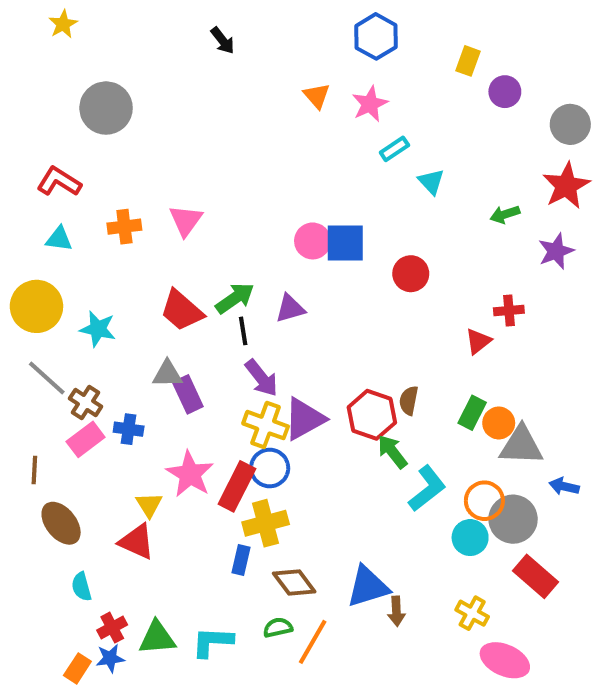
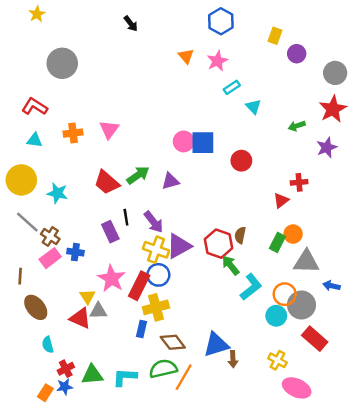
black line: (243, 331) -> (126, 217), moved
gray triangle: (167, 374) -> (98, 311), moved
orange circle: (499, 423) -> (293, 234), moved
green semicircle: (278, 628) -> (163, 369), size x1.6

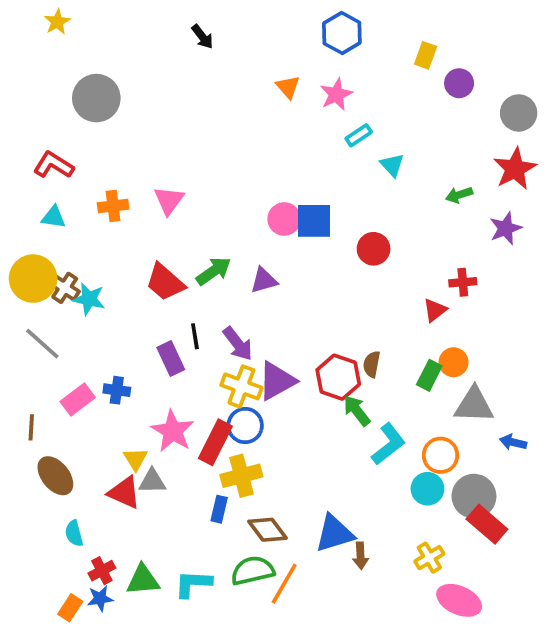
brown cross: (50, 236) -> (65, 288), moved
gray circle: (301, 305) -> (474, 496), moved
yellow cross: (277, 360) -> (429, 558), turned 30

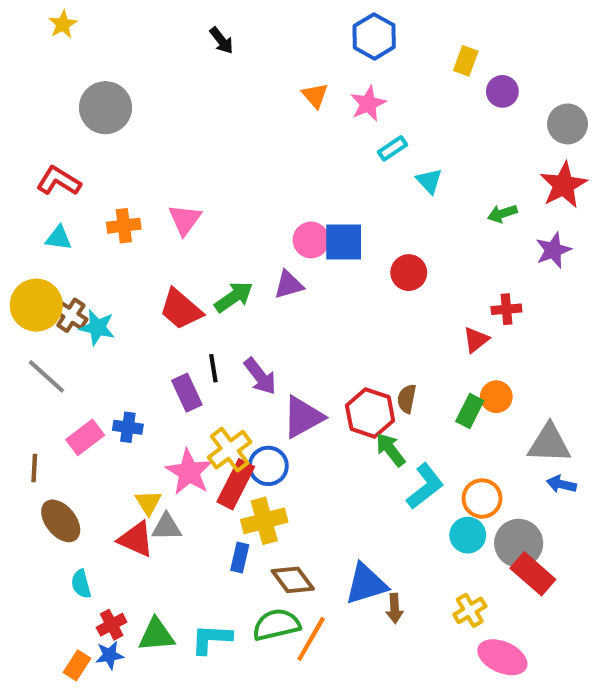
purple triangle: (264, 280) -> (289, 285), moved
yellow cross: (241, 386) -> (230, 450), moved, turned 33
gray triangle: (474, 405) -> (549, 444), moved

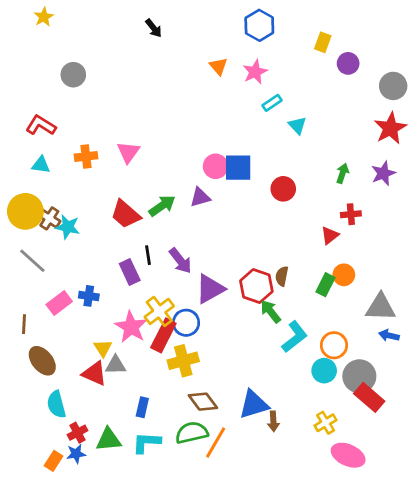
gray circle: (105, 108) -> (73, 75), size x0.7
green arrow: (502, 214) -> (342, 173), moved, turned 126
blue rectangle: (240, 557) -> (142, 407), moved
cyan semicircle: (81, 584) -> (56, 404), size x1.4

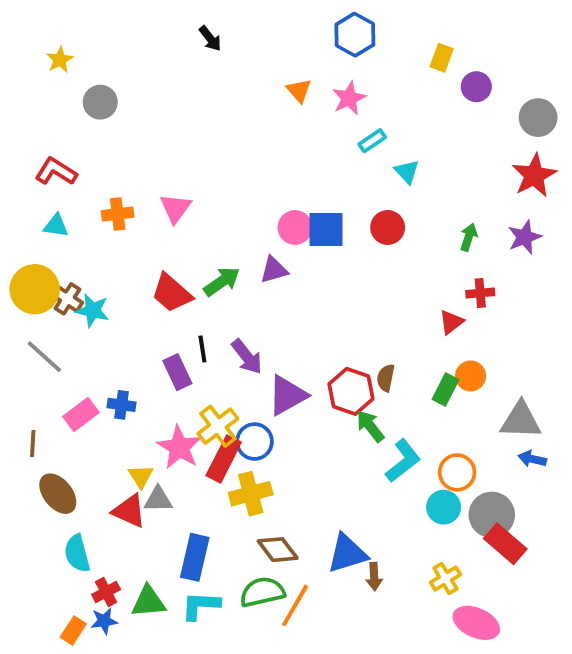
yellow star: (44, 17) -> (60, 60), moved
red circle: (283, 189) -> (388, 227), moved
blue rectangle: (142, 407) -> (195, 557), size x1.6

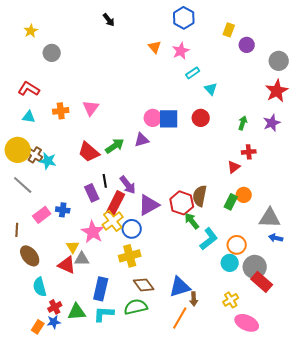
brown semicircle: (386, 378) -> (200, 196), size x1.5
red rectangle: (224, 459) -> (116, 203), moved
orange line: (295, 605) -> (180, 318), moved

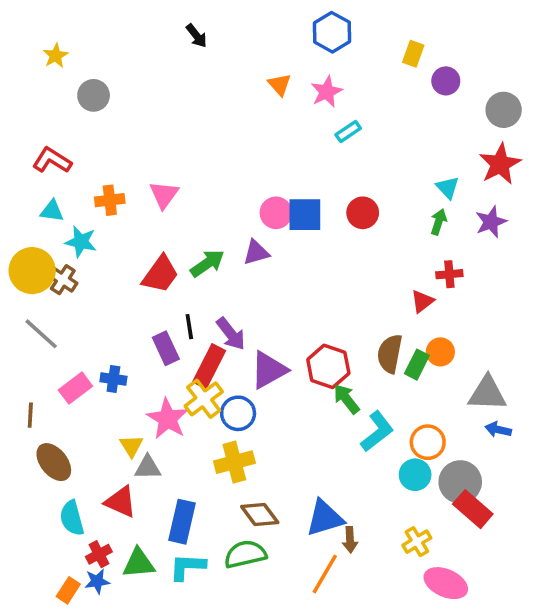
cyan triangle: (211, 89) -> (448, 188), moved
red trapezoid: (89, 152) -> (160, 274), turned -95
cyan star: (48, 161) -> (81, 242), moved
brown semicircle: (200, 196) -> (390, 354), moved
red triangle: (67, 265) -> (121, 502), moved

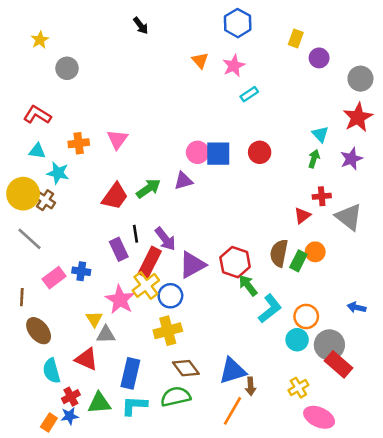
gray triangle: (487, 393) -> (349, 217), moved, turned 36

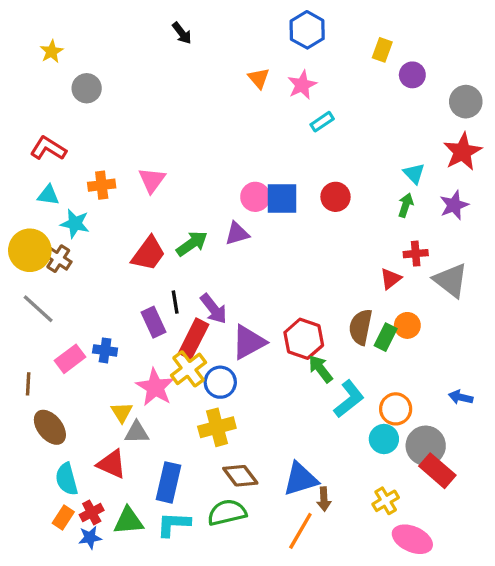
orange rectangle: (49, 422) -> (63, 517), moved

